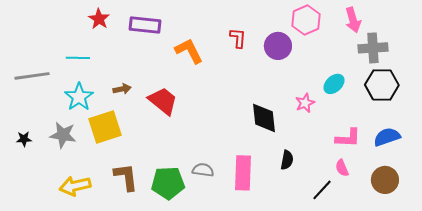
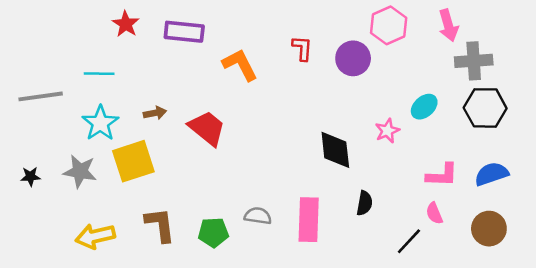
green pentagon: (168, 183) -> (213, 232), size x0.7

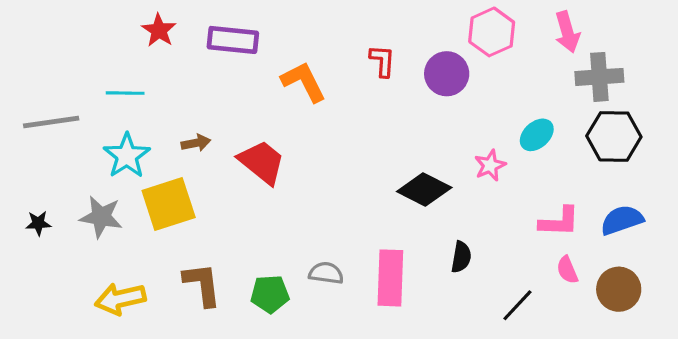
black diamond: (335, 150) -> (424, 189), turned -57
pink semicircle: (434, 213) -> (567, 270), moved

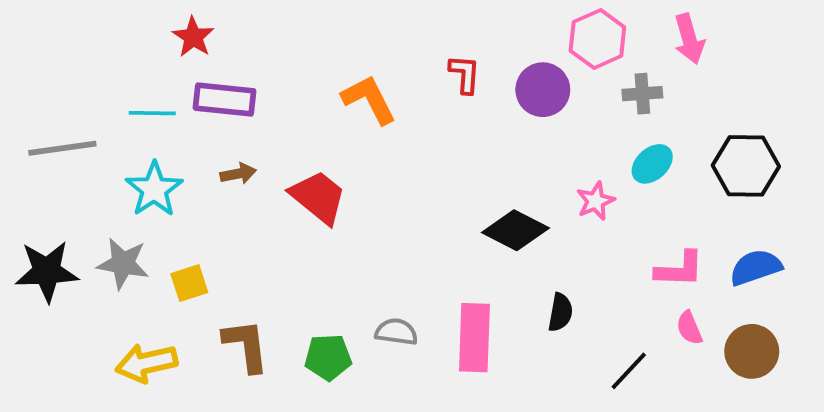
purple rectangle: (233, 40) -> (224, 99), moved
gray cross: (599, 77) -> (642, 94), moved, size x0.7
yellow square: (169, 204) -> (189, 283), moved, size x0.6
black star: (38, 223) -> (47, 271), size x2.0

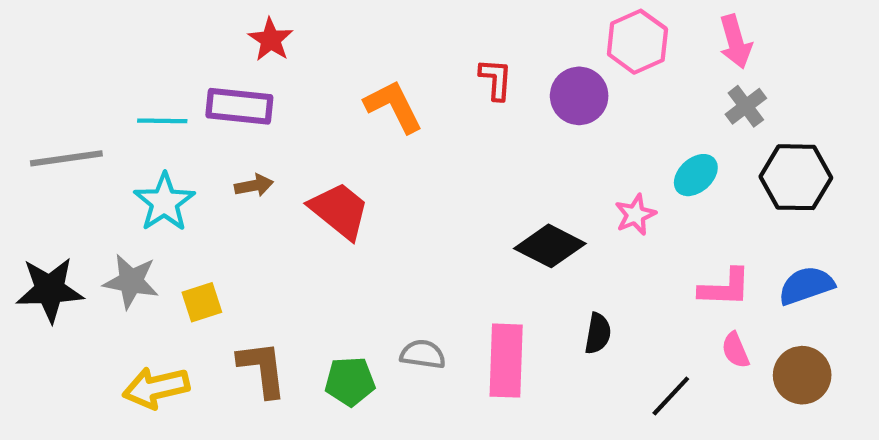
red star: (193, 37) -> (271, 40), moved
gray cross: (642, 94) -> (746, 106), moved, turned -33

